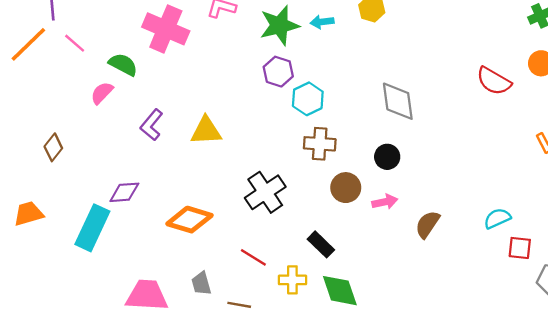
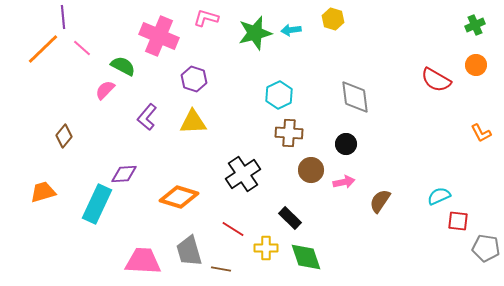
purple hexagon: (278, 72) -> (194, 79), moved
gray trapezoid: (201, 283) -> (189, 251), size x1.5

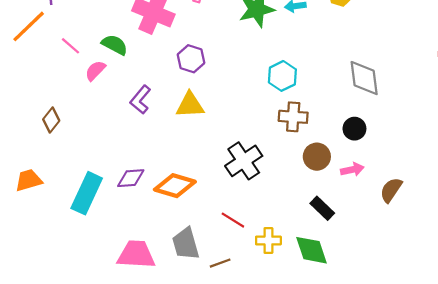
pink line: (82, 48) -> (71, 46), moved
purple diamond: (124, 174) -> (131, 178), moved
black rectangle: (290, 218) -> (322, 208), moved
brown line: (221, 269) -> (220, 263), turned -30

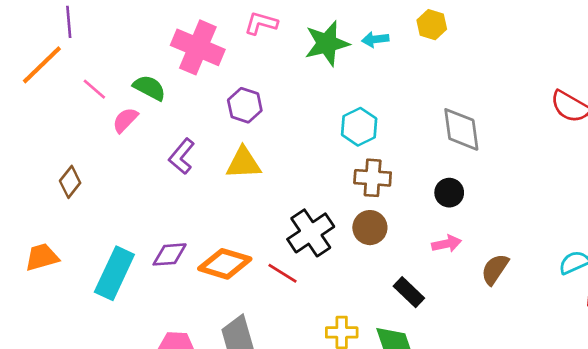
brown circle: (317, 157) -> (370, 228), moved
red line: (233, 220) -> (283, 273), moved

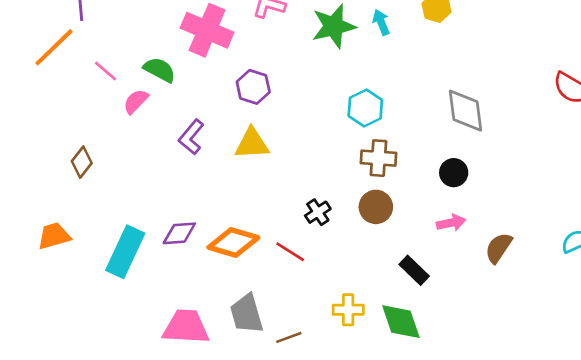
cyan arrow: (375, 39) -> (381, 22), turned 75
black cross: (311, 233) -> (318, 212), size x0.6

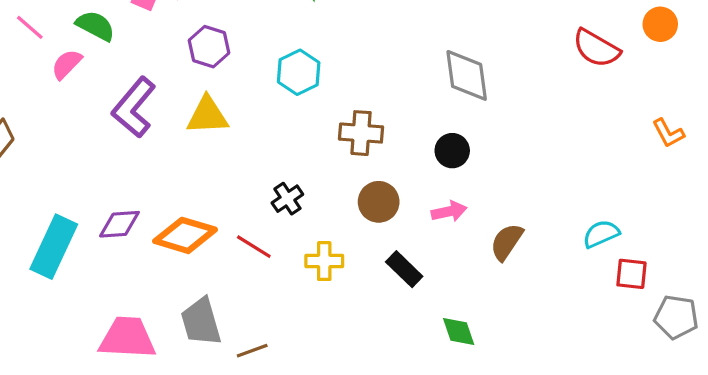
cyan hexagon: (365, 108) -> (299, 72), moved
purple L-shape: (191, 137) -> (134, 107), size x1.4
brown circle: (376, 207) -> (379, 202), moved
yellow cross: (348, 310) -> (324, 261), moved
green diamond: (401, 322) -> (459, 331), moved, size x0.7

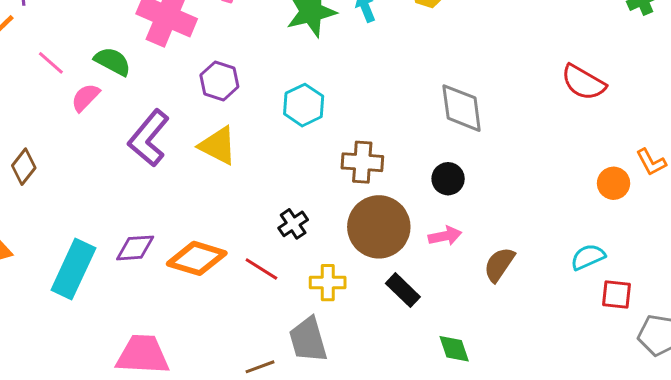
orange circle: (660, 24) -> (614, 183), moved
yellow triangle: (207, 115) -> (218, 146), turned 30
brown circle: (379, 202) -> (379, 227), size x1.6
gray trapezoid: (201, 322) -> (308, 340), moved

